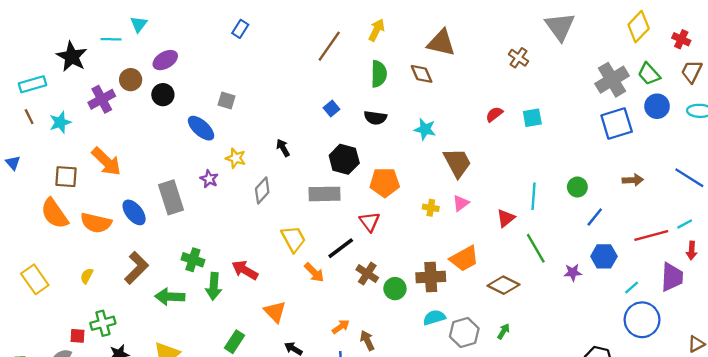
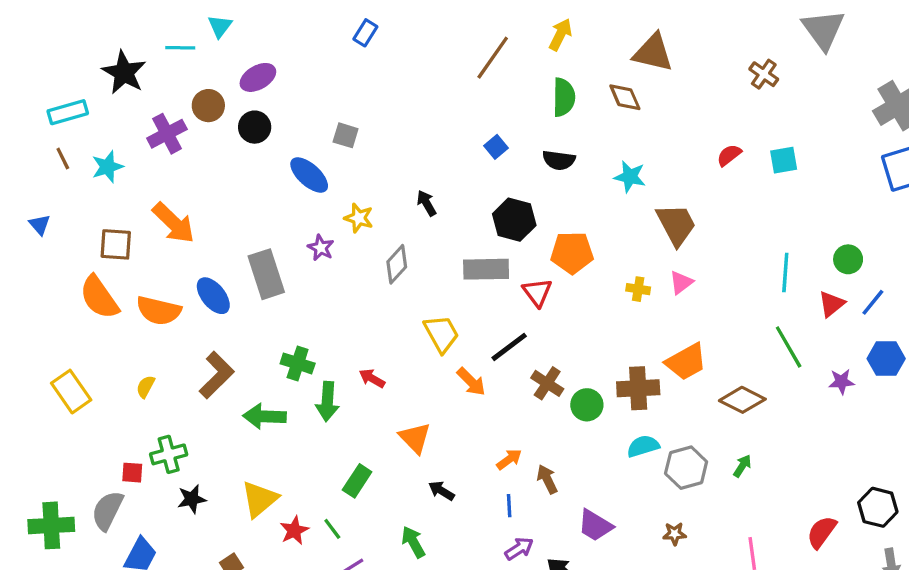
red triangle: (506, 218) -> (832, 304), moved
red triangle: (370, 222) -> (537, 292), moved
red arrow: (245, 270) -> (372, 378), size x0.7

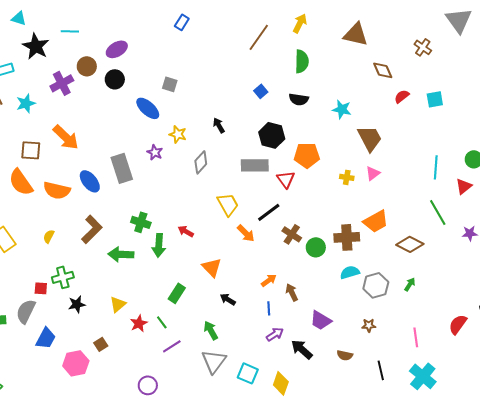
cyan triangle: (220, 26) -> (19, 18), moved, turned -49
brown diamond: (625, 97) -> (383, 70), moved
yellow triangle: (260, 499) -> (118, 304), size x0.7

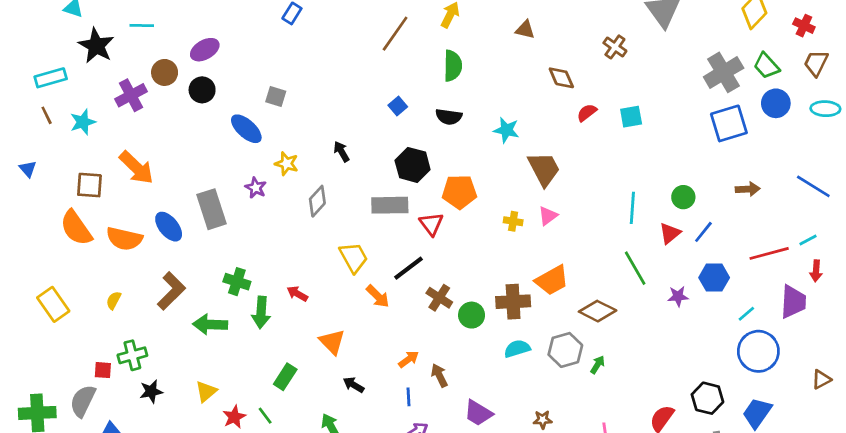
brown triangle: (356, 34) -> (525, 30), size x0.6
gray hexagon: (376, 285) -> (565, 350), moved

